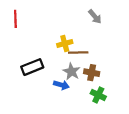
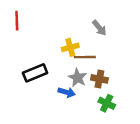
gray arrow: (95, 17) -> (99, 28), moved

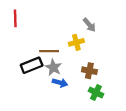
yellow cross: (70, 47) -> (76, 42), moved
brown line: (85, 57) -> (49, 51), moved
gray star: (78, 78) -> (53, 67), moved

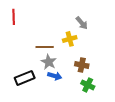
black rectangle: (32, 65) -> (25, 78), moved

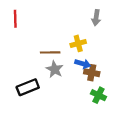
gray arrow: (82, 23) -> (96, 18), moved, turned 48
blue arrow: (55, 76) -> (83, 64), moved

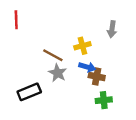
gray arrow: (96, 18) -> (112, 29), moved
brown line: (50, 52) -> (53, 55), turned 30
green cross: (98, 95) -> (104, 100), turned -32

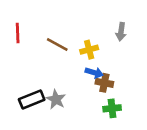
red line: (16, 20) -> (18, 33), moved
brown line: (53, 55) -> (57, 45), moved
gray star: (58, 73) -> (56, 99), moved

